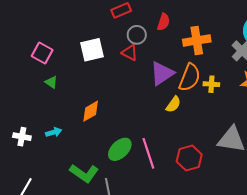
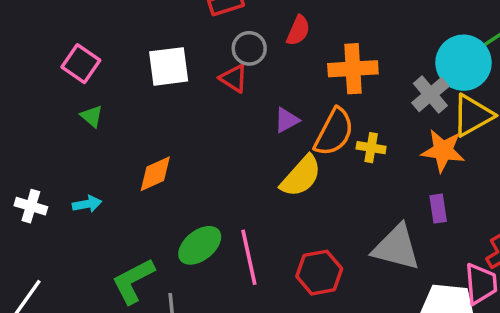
purple triangle: (162, 73) -> (287, 120), size x0.6
yellow semicircle: (173, 104) -> (301, 176), size x1.5
green L-shape: (84, 173) -> (133, 281), turned 112

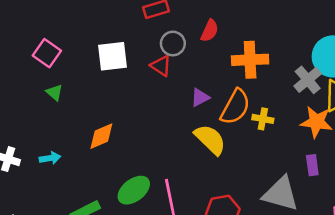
yellow semicircle: (301, 176) -> (210, 140), turned -88

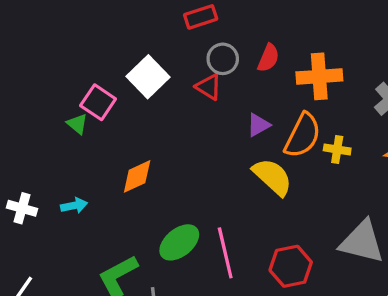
red semicircle: (210, 31) -> (268, 58), moved
pink square: (47, 53) -> (98, 102), moved
white square: (112, 56) -> (148, 77), turned -36

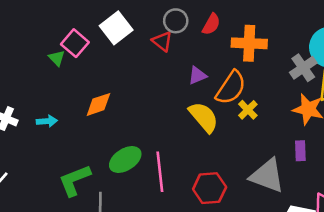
yellow cross: (337, 149) -> (248, 110), moved, turned 30

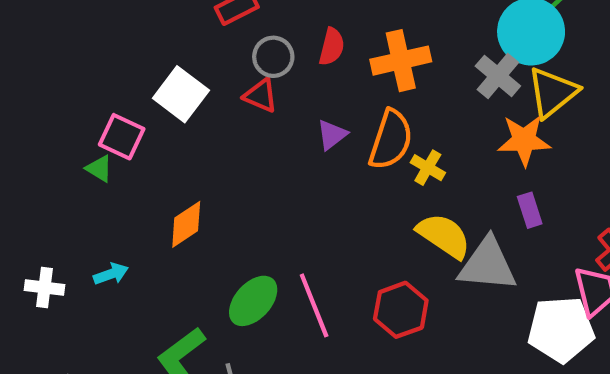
yellow semicircle: (204, 117) -> (444, 236), moved

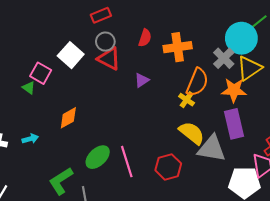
gray circle: (273, 57) -> (105, 42), moved
red triangle: (261, 95) -> (109, 59), size x1.4
orange semicircle: (391, 140) -> (197, 82), moved
purple rectangle: (530, 210) -> (234, 124), size x1.8

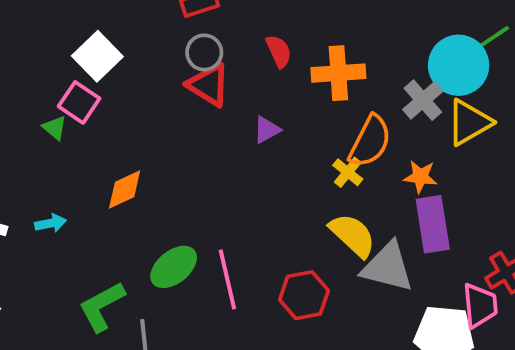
red semicircle: (145, 38) -> (279, 51), turned -48
white square: (71, 55) -> (97, 56), moved
orange star: (234, 90) -> (420, 177), moved, size x0.7

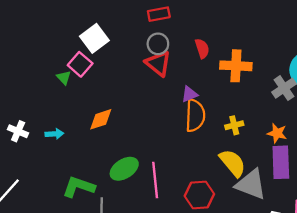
orange semicircle: (370, 141) -> (195, 115), moved, turned -32
yellow cross: (348, 172) -> (234, 125), turned 30
green L-shape: (102, 306) -> (79, 187), turned 40

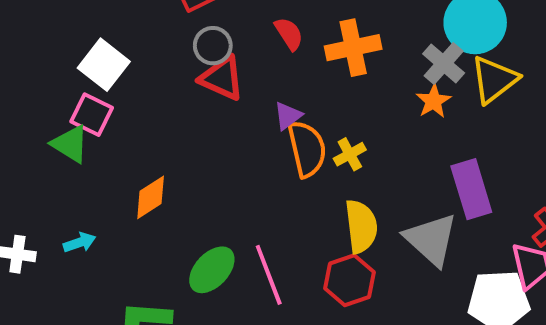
green triangle: (64, 78) -> (70, 144), size x1.5
yellow cross: (234, 125) -> (350, 154), moved
orange star: (277, 133) -> (433, 101), moved, turned -30
yellow semicircle: (233, 163) -> (361, 226), moved, turned 48
gray triangle: (251, 184) -> (431, 239), turned 36

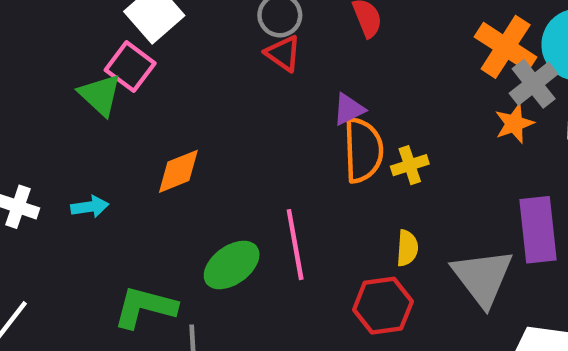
orange cross: (353, 48) -> (506, 47), moved, turned 34
red triangle: (222, 78) -> (283, 53), size x0.7
yellow semicircle: (361, 226) -> (407, 248), size x0.6
pink line: (269, 275) -> (295, 245), moved

